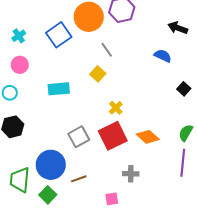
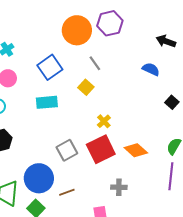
blue square: (59, 35) -> (50, 67), moved

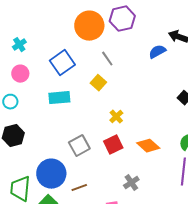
blue semicircle: (151, 69) -> (157, 52), moved, turned -54
red square: (101, 149) -> (113, 145), size x0.7
gray cross: (119, 187) -> (131, 183), turned -35

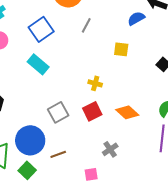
gray line: (107, 59) -> (86, 25), turned 63
yellow square: (98, 83) -> (121, 49), moved, turned -35
cyan rectangle: (59, 98) -> (38, 64), turned 45
yellow cross: (116, 117) -> (95, 83), turned -32

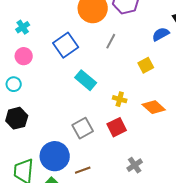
yellow square: (121, 49) -> (146, 65), turned -35
cyan rectangle: (38, 64) -> (86, 80), moved
orange diamond: (127, 112) -> (154, 107), moved

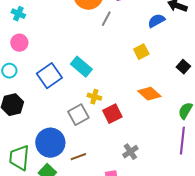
cyan cross: (23, 27) -> (18, 14), turned -32
gray line: (111, 41) -> (106, 19), moved
blue square: (66, 45) -> (49, 76), moved
yellow cross: (120, 99) -> (94, 97), moved

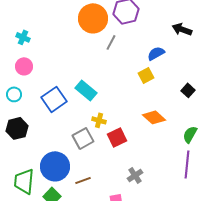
blue semicircle: (156, 21) -> (156, 53), moved

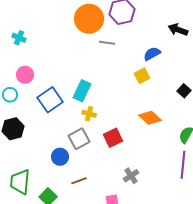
gray line: (111, 42) -> (107, 43), turned 70
pink circle: (24, 66) -> (25, 75), moved
cyan rectangle: (86, 90) -> (82, 91), turned 75
yellow cross: (99, 120) -> (89, 114), moved
blue circle: (55, 166) -> (60, 157), moved, size x0.6

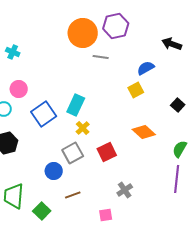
yellow cross: (89, 114) -> (83, 128), turned 32

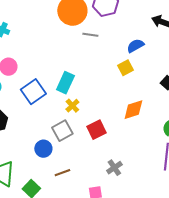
orange diamond: (144, 132) -> (133, 110), turned -60

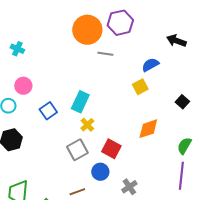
blue square: (33, 92) -> (48, 111), size x0.7
red square: (96, 130) -> (111, 149), turned -36
blue circle: (43, 149) -> (100, 172), moved

